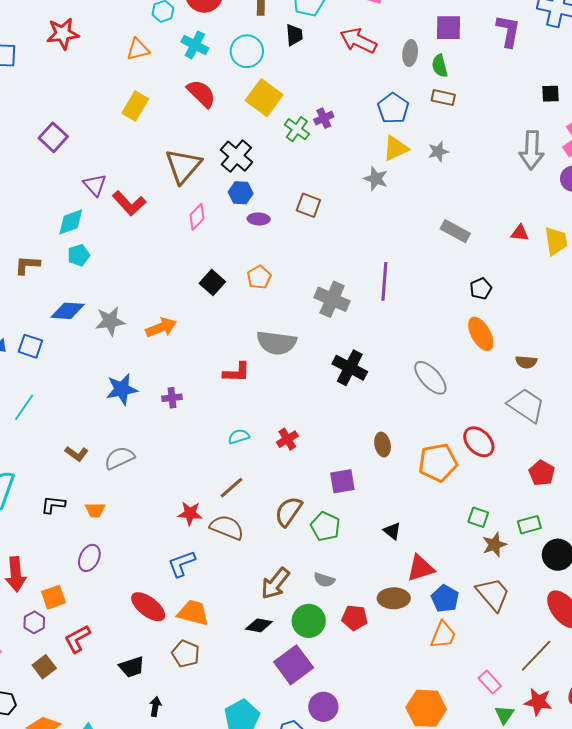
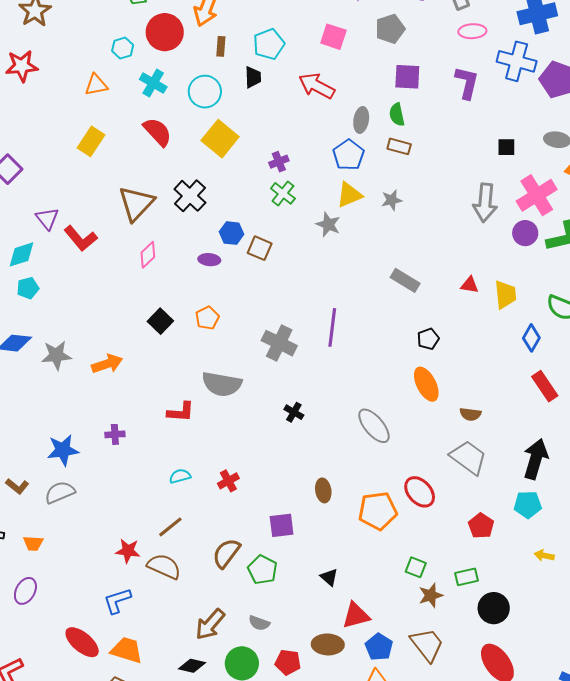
gray ellipse: (410, 53) -> (361, 120), moved
green cross: (297, 129) -> (283, 193), moved
blue hexagon: (241, 193) -> (232, 233), moved
black cross: (350, 368) -> (294, 412), size x0.6
blue star: (122, 389) -> (63, 450), moved

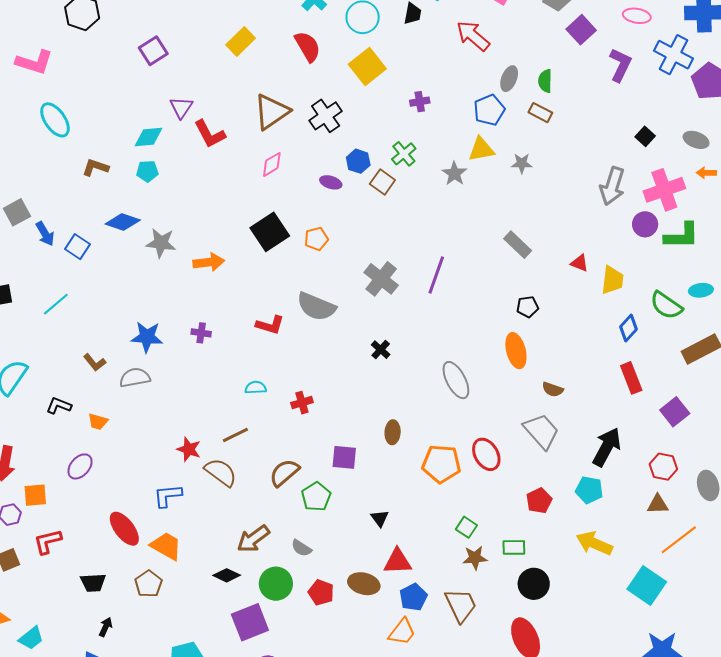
purple square: (407, 77) -> (581, 30), moved, turned 32
black square: (506, 147) -> (645, 136), turned 30
green cross: (283, 193) -> (404, 154), moved
black square: (160, 321) -> (270, 232), size x1.5
yellow arrow: (544, 556) -> (594, 543), size x1.8

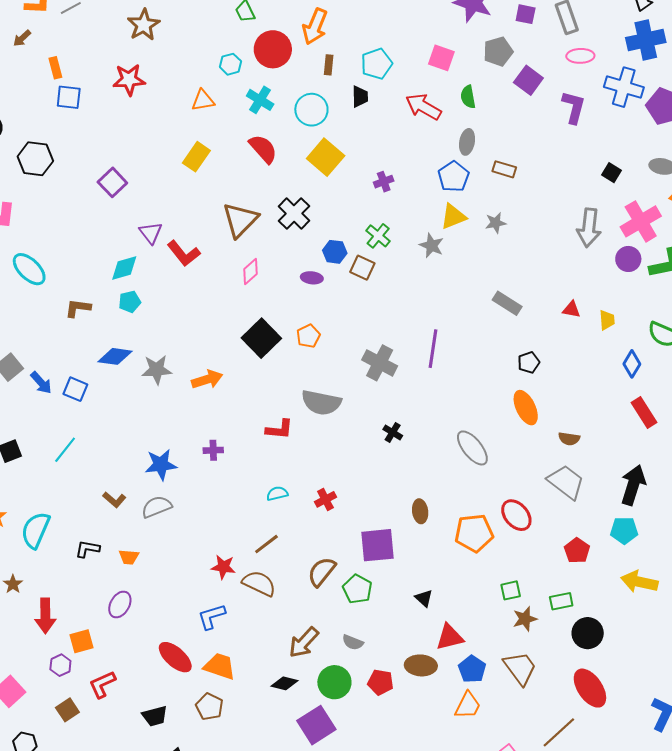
green semicircle: (545, 81) -> (468, 97), moved
yellow trapezoid: (612, 280) -> (607, 320), size x0.7
purple square: (344, 457) -> (378, 545), size x1.4
green square: (466, 527) -> (511, 590), turned -35

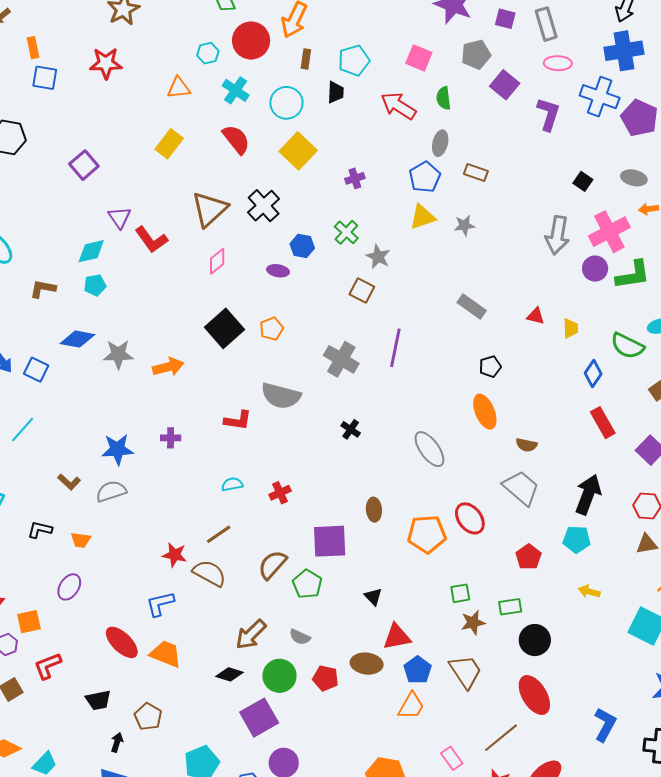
gray star: (432, 246) -> (378, 257), moved
brown square: (362, 268) -> (362, 290), moved
yellow arrow: (639, 582) -> (589, 591), size x0.6
brown pentagon: (209, 707) -> (148, 717), moved

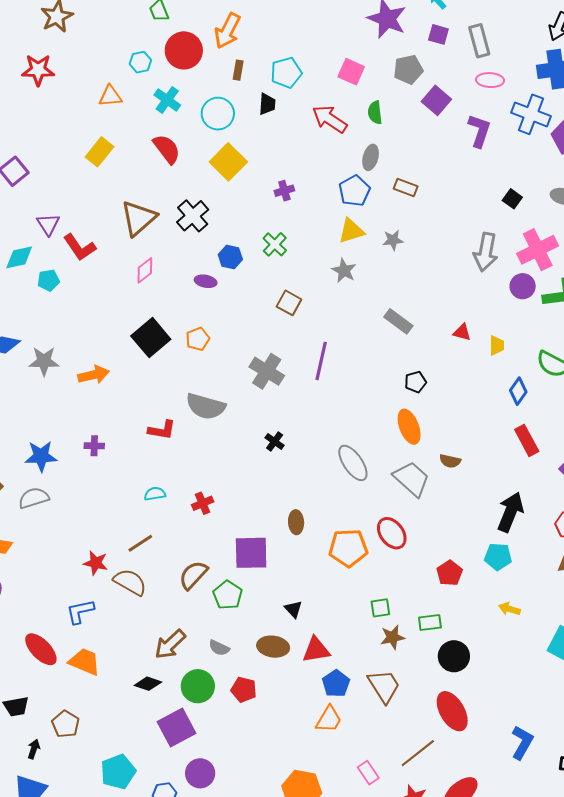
gray star: (378, 257) -> (344, 271), moved
cyan pentagon: (95, 285) -> (49, 280), moved
gray trapezoid: (521, 488) -> (411, 479), moved
brown ellipse: (367, 664) -> (273, 647), moved

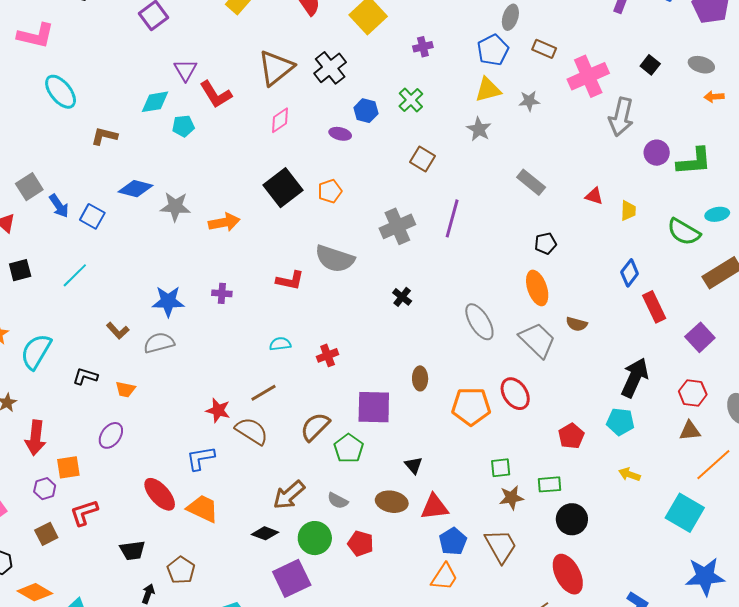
pink cross: (538, 250) -> (588, 76), moved
gray cross: (267, 371) -> (397, 226), turned 32
blue diamond: (518, 391) -> (630, 273), moved

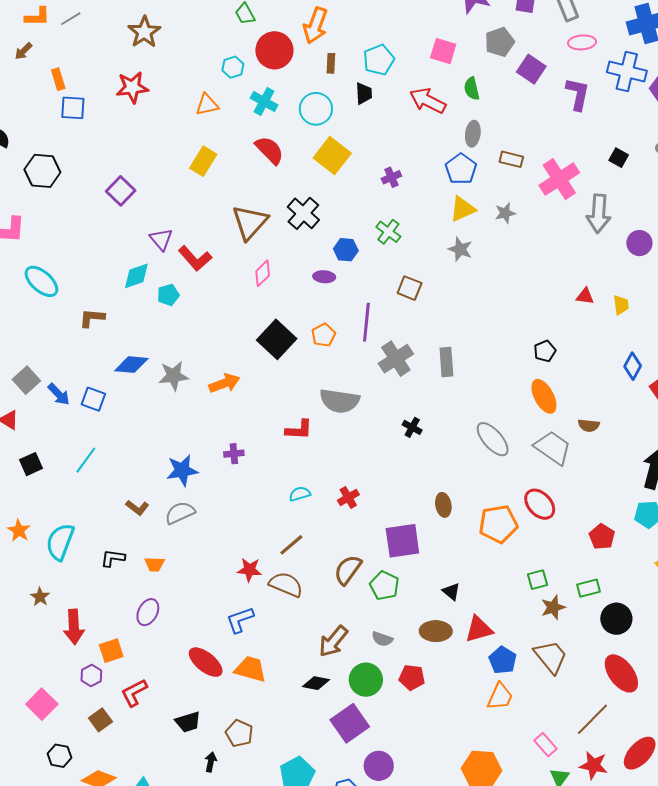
gray rectangle: (531, 182) -> (446, 362), moved, turned 56
purple line: (452, 218) -> (366, 322), moved

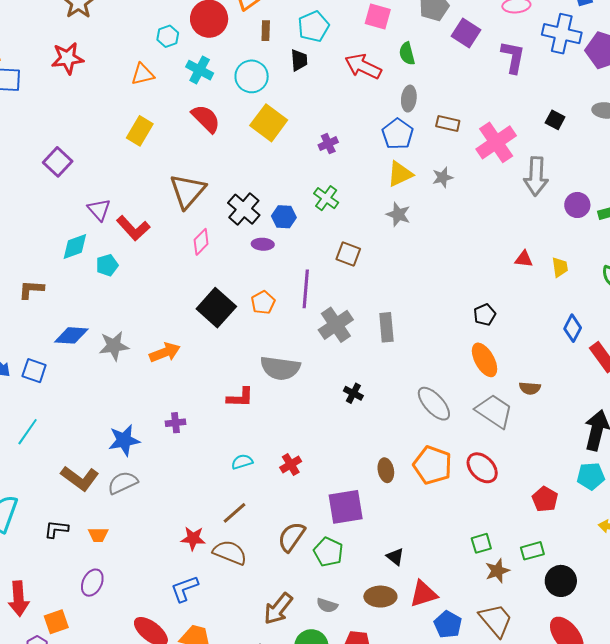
black cross: (303, 213) -> (244, 209), moved
brown L-shape: (137, 508) -> (80, 478), size x1.6
orange pentagon: (498, 524) -> (433, 465), moved, turned 30

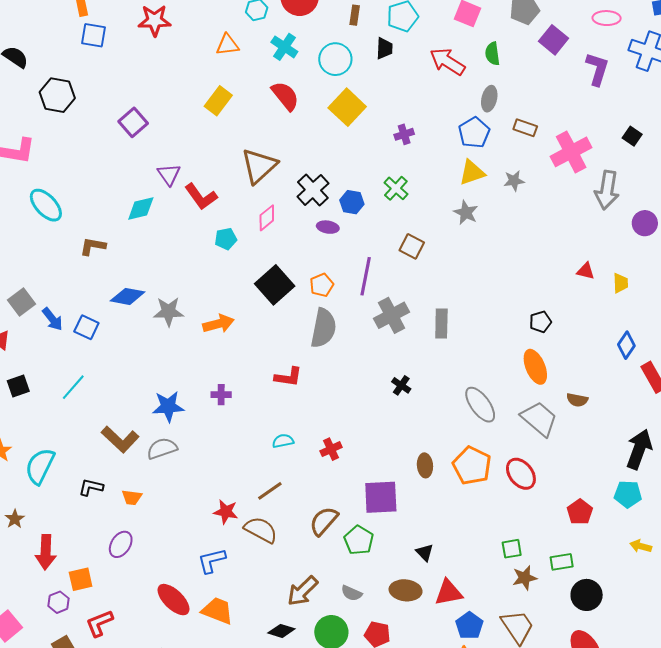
cyan pentagon: (107, 265) -> (226, 239), moved
gray semicircle: (280, 368) -> (323, 328), moved, turned -93

